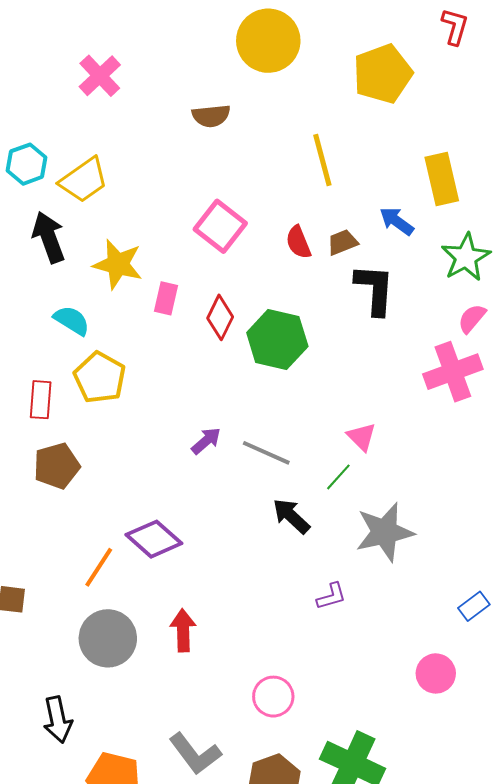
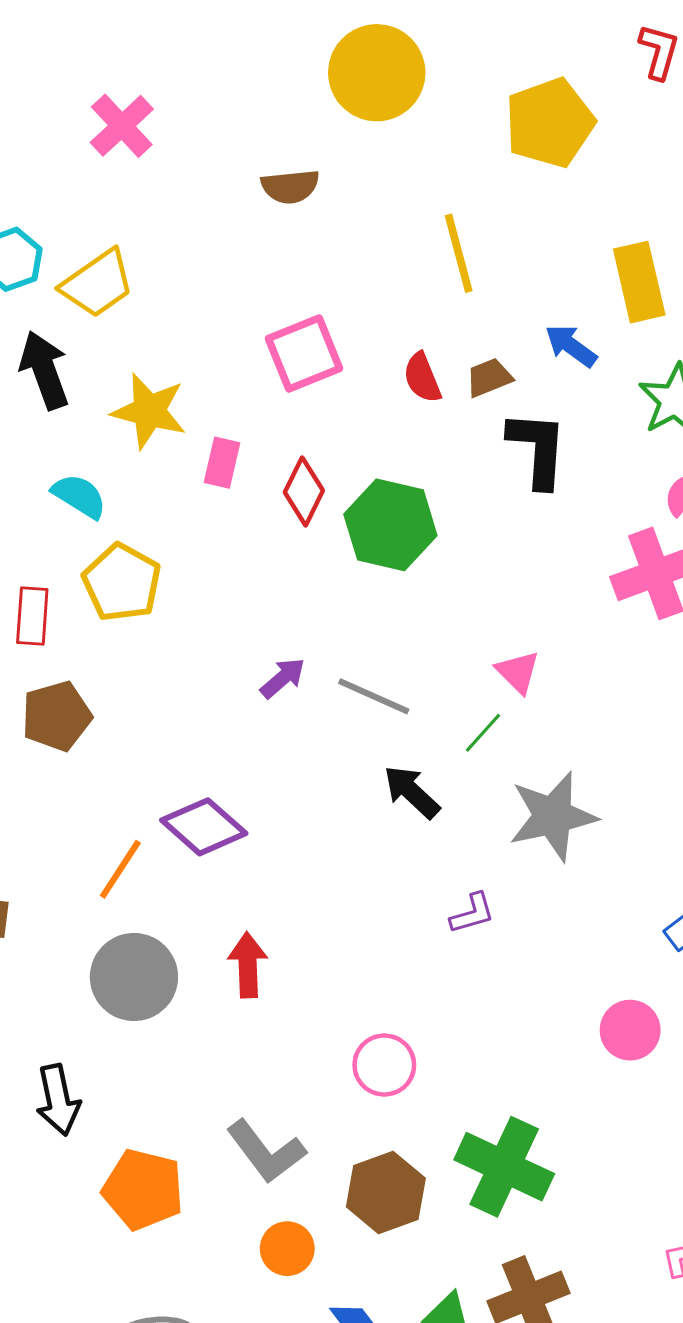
pink square: (220, 226) -> (304, 353), turned 30

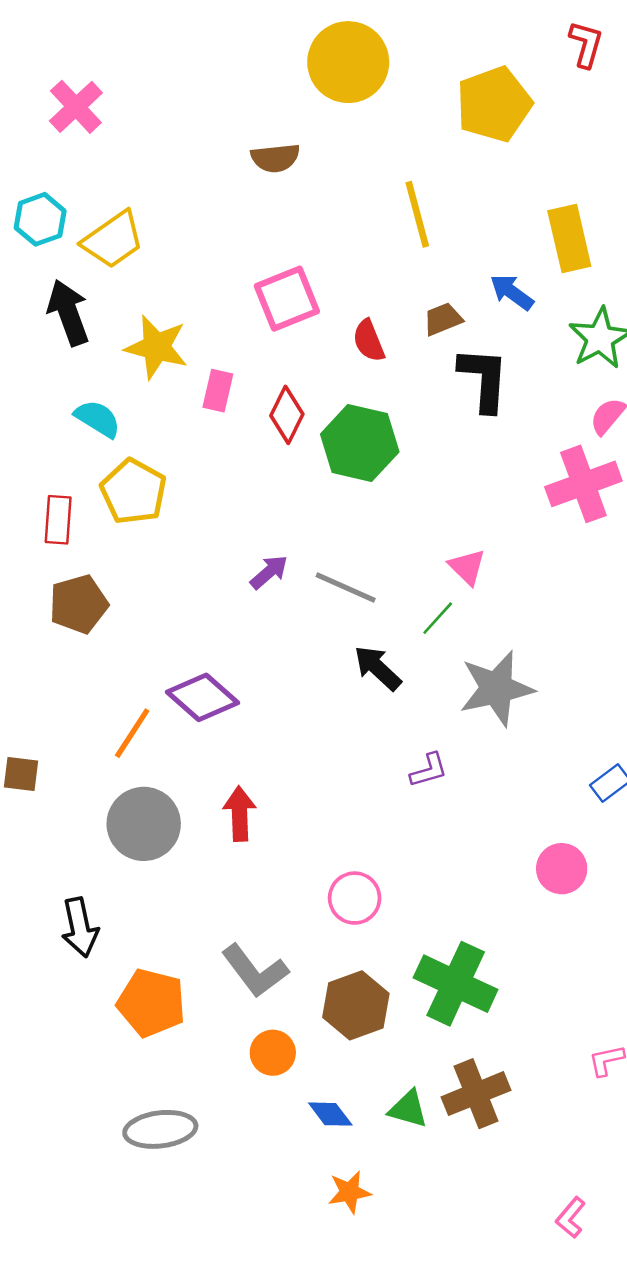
pink cross: (122, 126) -> (76, 107), moved
red semicircle: (422, 378) -> (369, 341), moved

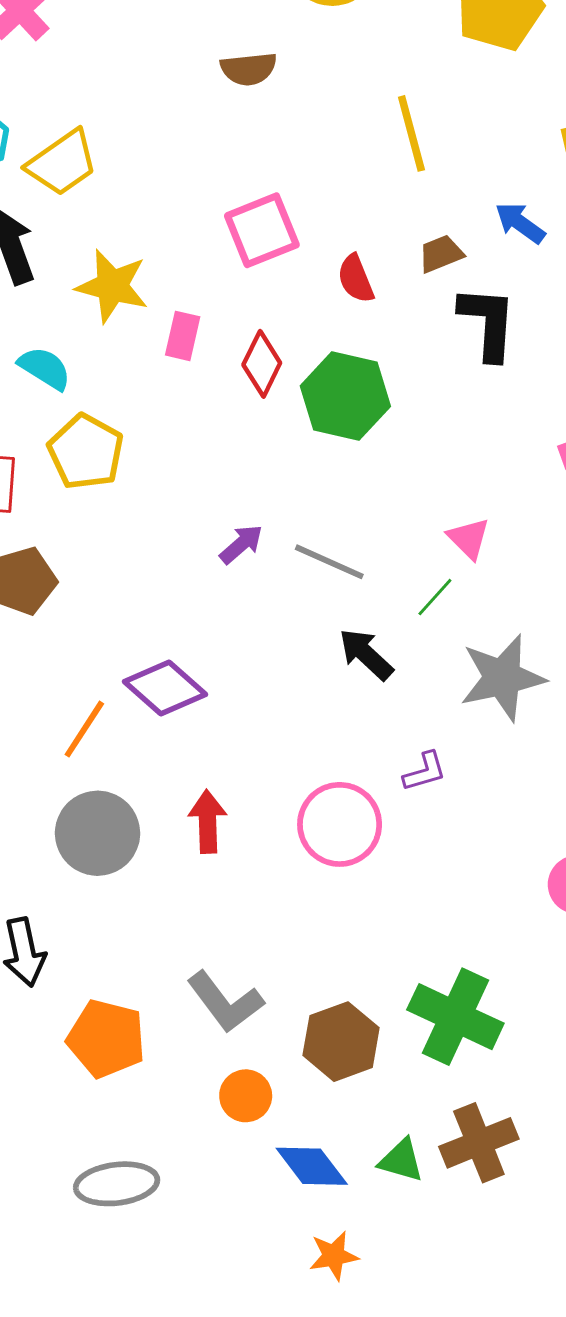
pink circle: (355, 898) -> (340, 824), moved, size x1.4
blue diamond: (330, 1114) -> (312, 1166), size x1.4

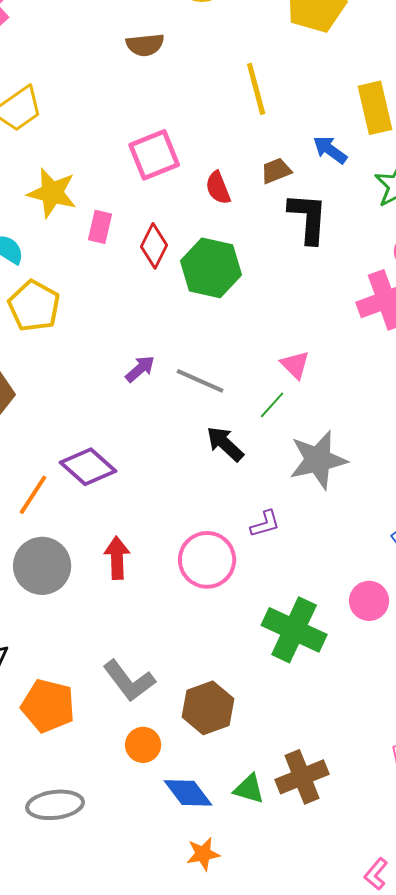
green cross: (455, 1017) -> (294, 630), moved

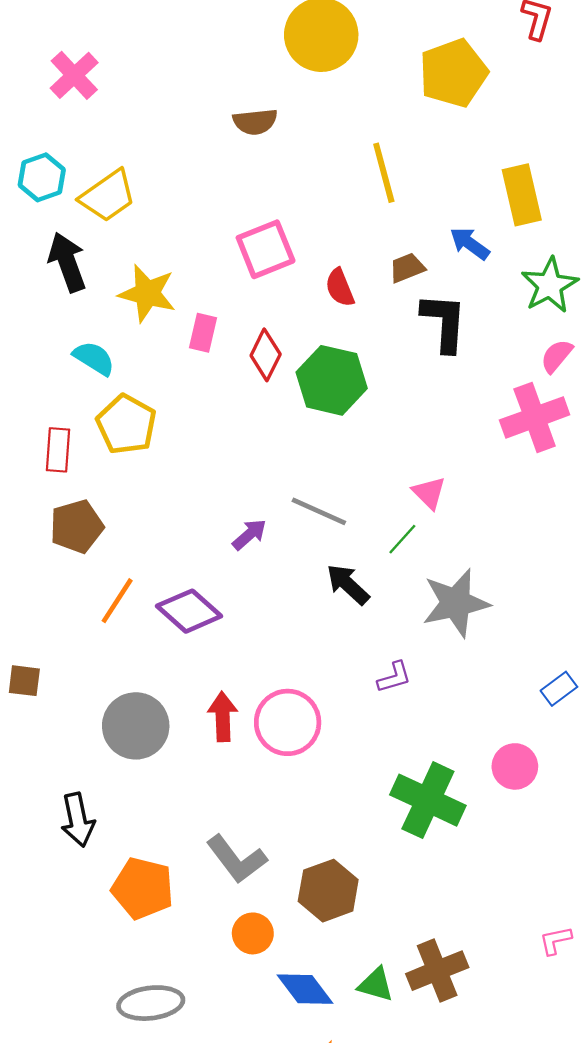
purple arrow: (140, 369) -> (249, 535), moved
orange line: (33, 495) -> (117, 601), moved
pink circle: (207, 560) -> (288, 722), moved

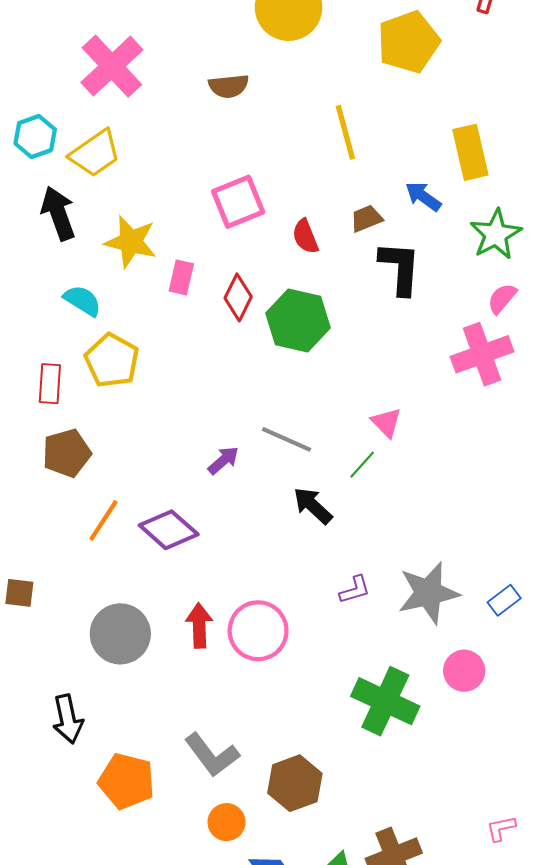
pink cross: (74, 75) -> (112, 66), moved, size x1.4
gray star: (456, 603) -> (428, 593), moved

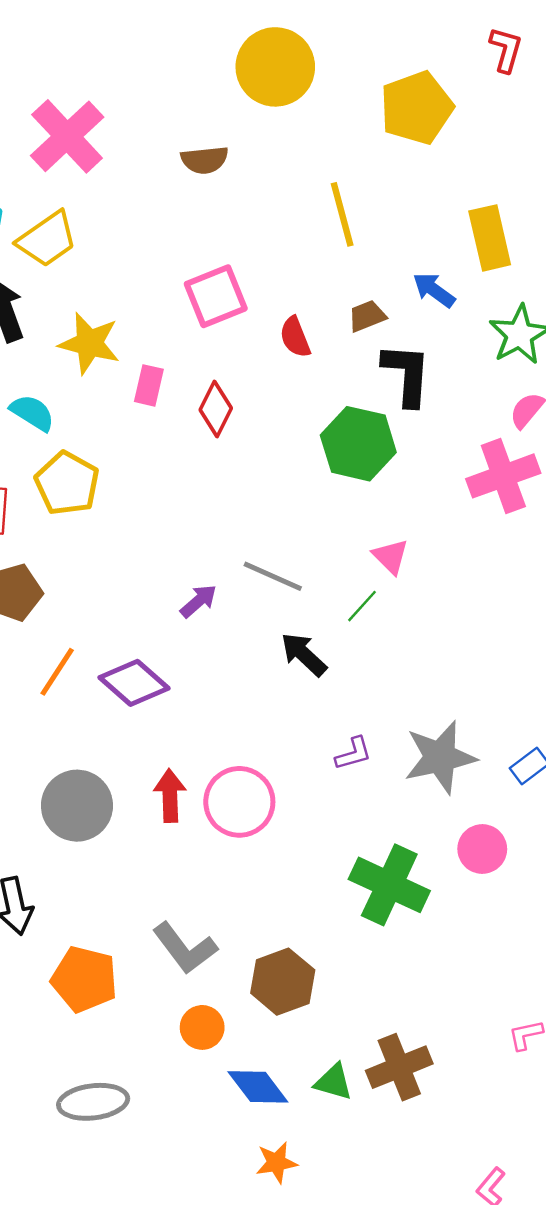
green hexagon: (298, 321) -> (358, 444), moved

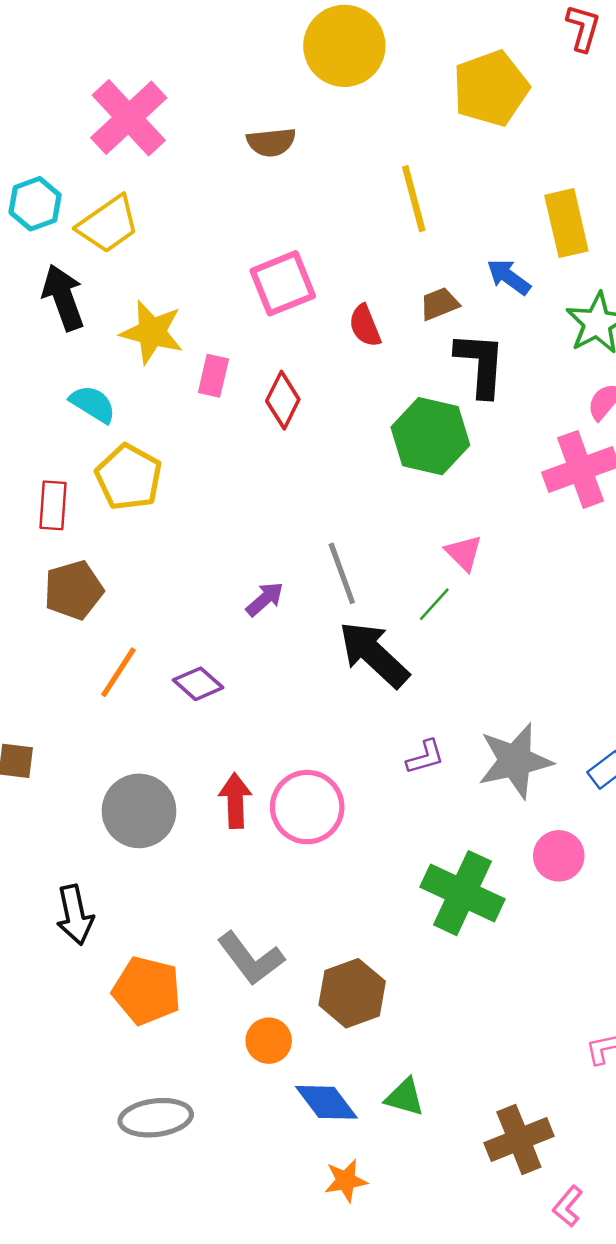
gray line: (273, 576) -> (342, 573), turned 46
black arrow: (304, 654) -> (374, 654), size x1.5
purple diamond: (134, 683) -> (198, 684), size x0.7
brown cross: (399, 1067) -> (519, 1140), moved

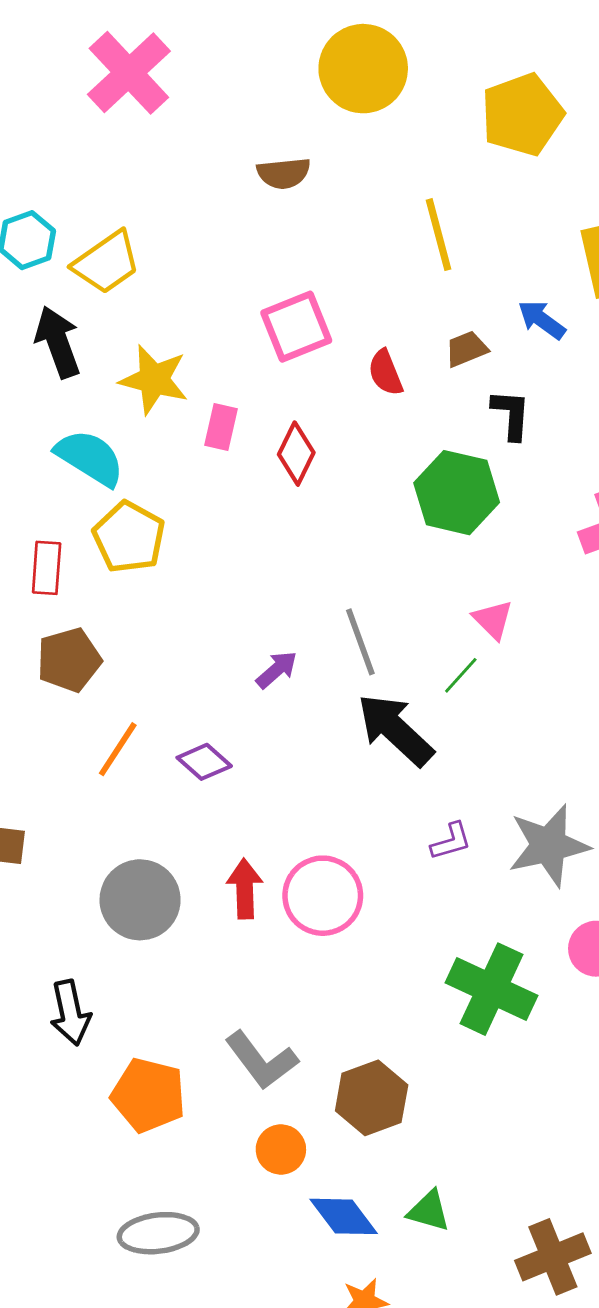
pink cross: (129, 118) -> (129, 73), moved
black L-shape: (480, 364) -> (511, 414), size x0.7
cyan semicircle: (93, 404) -> (90, 458), size x1.4

